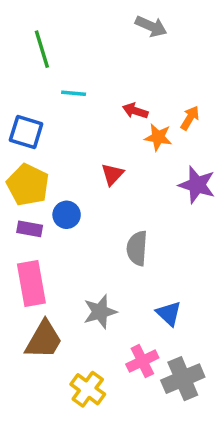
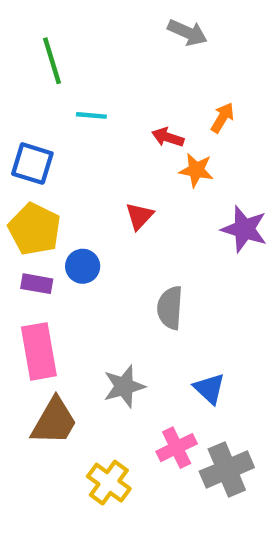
orange arrow: (190, 118) -> (222, 118), moved

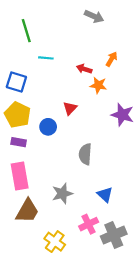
blue circle: (83, 266) -> (48, 127), moved

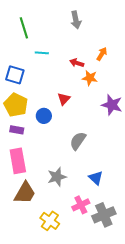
gray arrow: (94, 16) -> (76, 20), moved, turned 54
gray semicircle: (85, 154) -> (78, 141), turned 30

